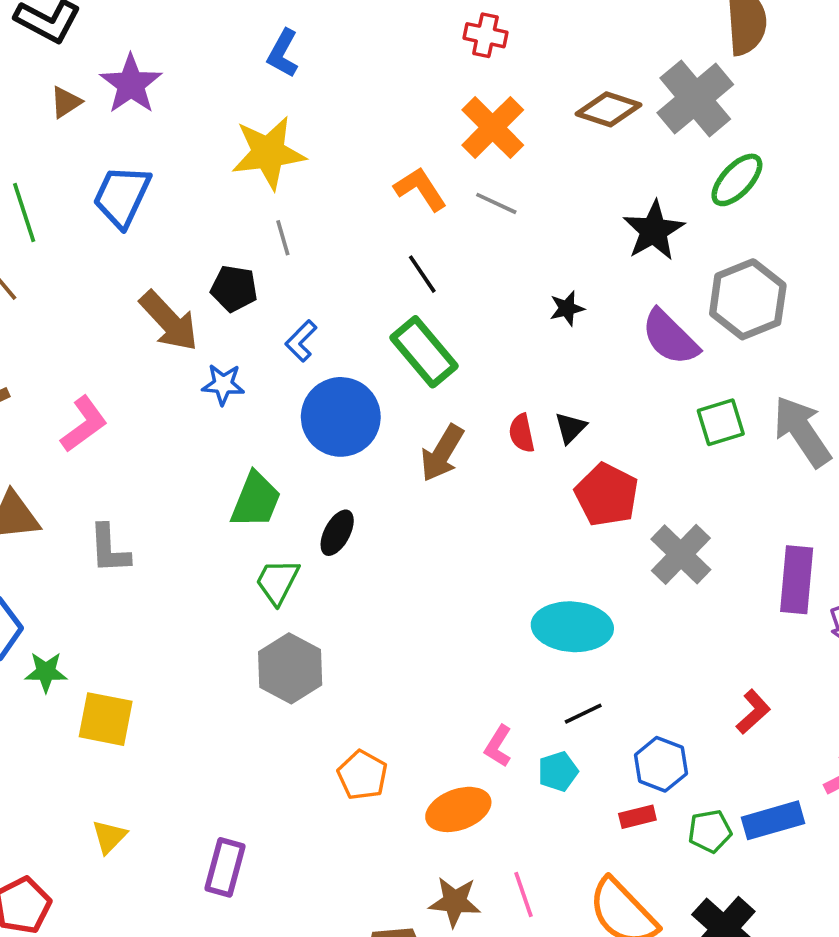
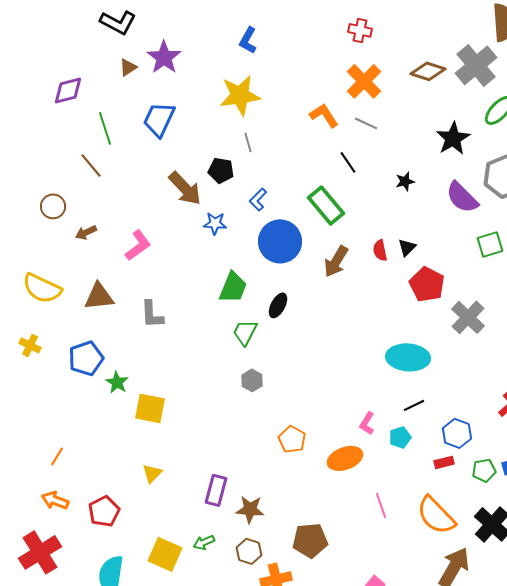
black line: (422, 274) -> (348, 162), moved
gray hexagon: (290, 668) -> (252, 380), size x0.6
green star: (46, 672) -> (117, 382), turned 30
brown star: (455, 902) -> (250, 509), moved

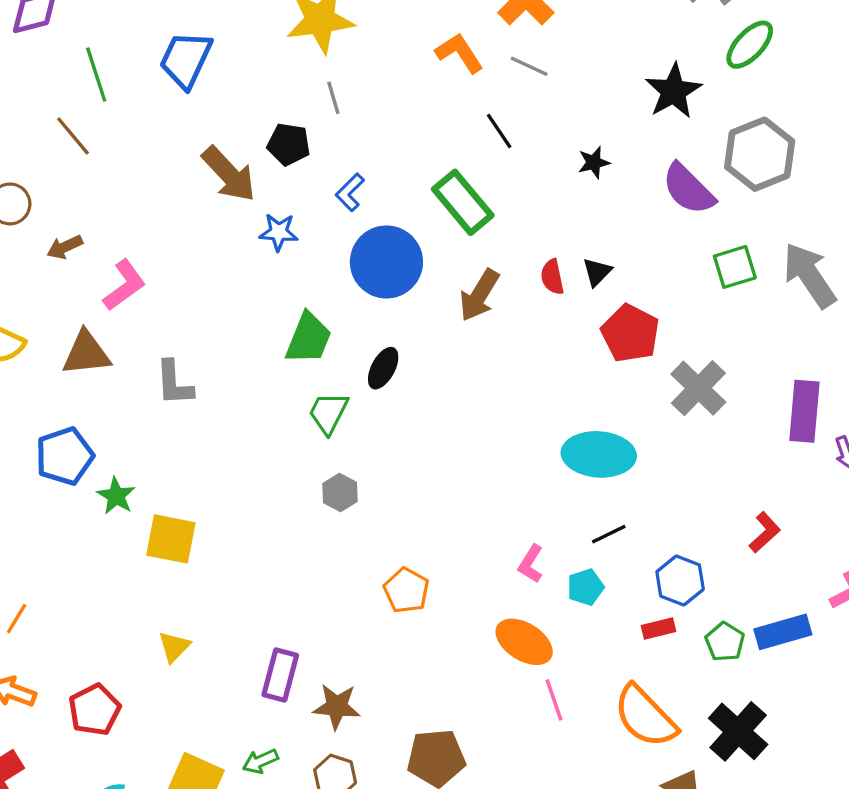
pink L-shape: (138, 245) -> (124, 285), moved
orange ellipse: (345, 458) -> (524, 642), moved, turned 52
green pentagon: (484, 470) -> (725, 642), turned -30

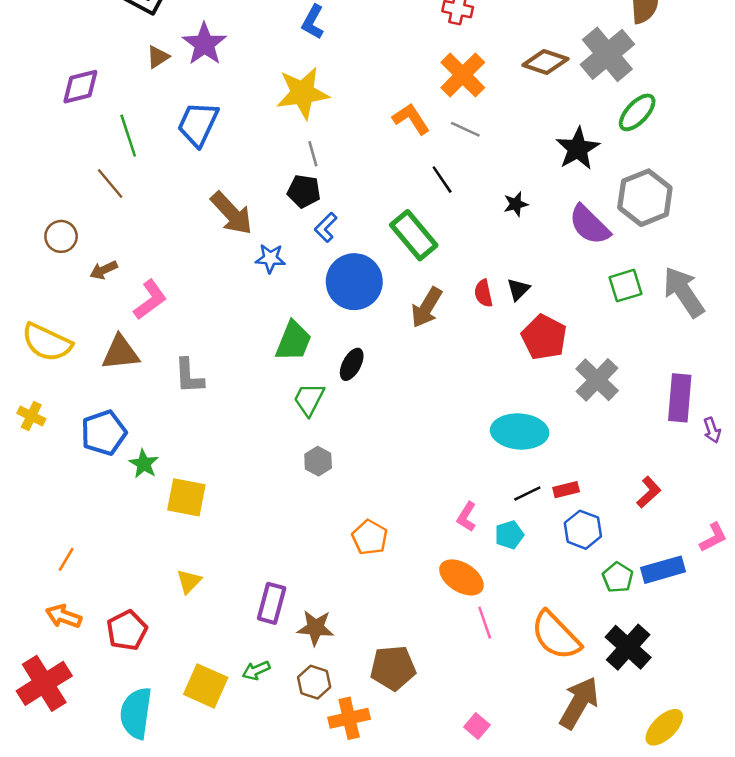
black pentagon: (289, 144) -> (304, 191), moved
red rectangle: (658, 629) -> (566, 490), moved

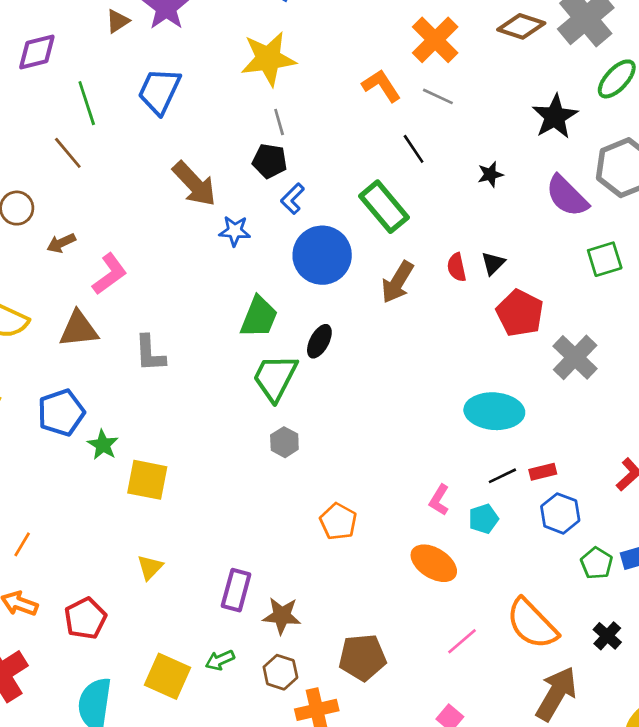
green trapezoid: (309, 399) -> (275, 378), size x1.4
pink line: (485, 623) -> (462, 641), moved, turned 68
black cross: (628, 647) -> (607, 636), size x0.6

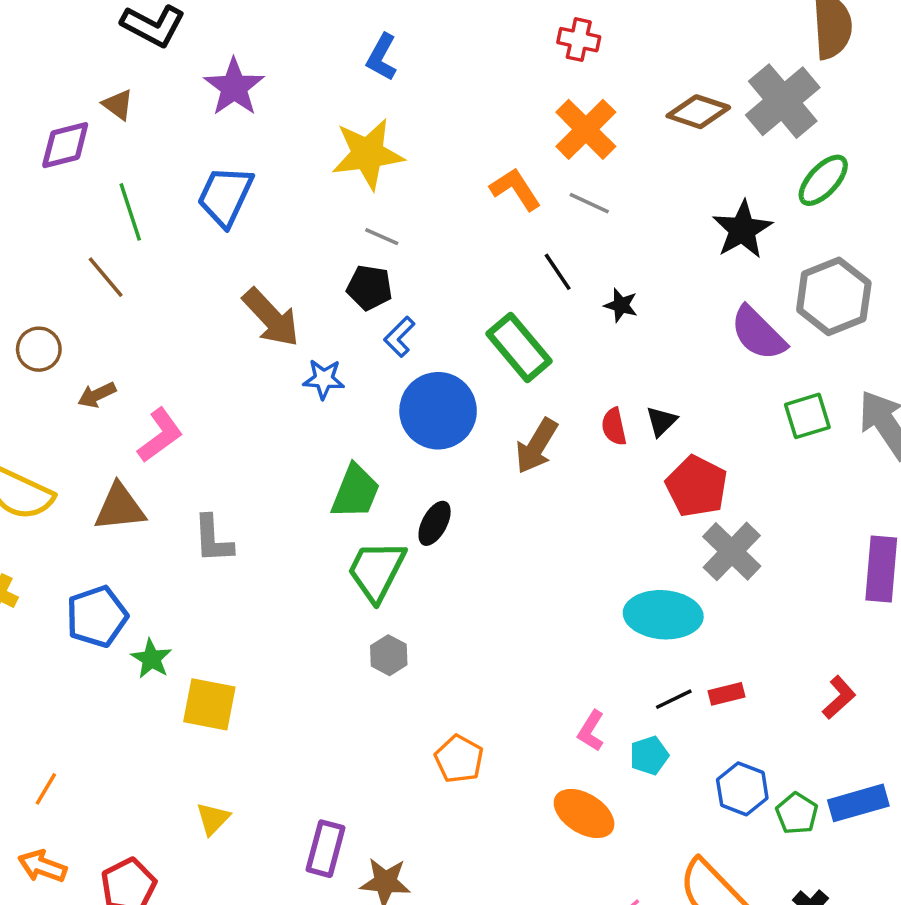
brown triangle: (118, 21) -> (118, 105), moved, turned -50
gray line: (279, 122) -> (382, 237), turned -50
black star: (490, 174) -> (621, 305), moved, turned 30
gray cross: (575, 357) -> (732, 551), moved
blue hexagon: (560, 513) -> (742, 789), moved

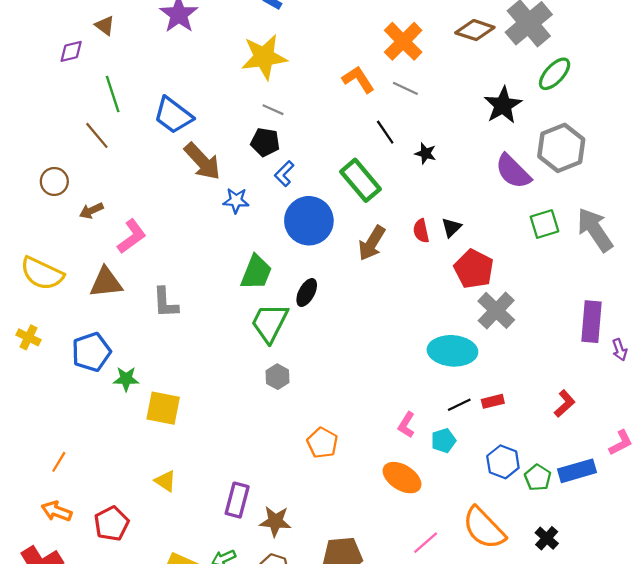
purple diamond: (65, 145) -> (71, 51), size x0.7
blue trapezoid: (225, 196) -> (173, 115), moved, turned -78
green star: (151, 659) -> (126, 379), turned -30
yellow triangle: (213, 819) -> (165, 481), turned -40

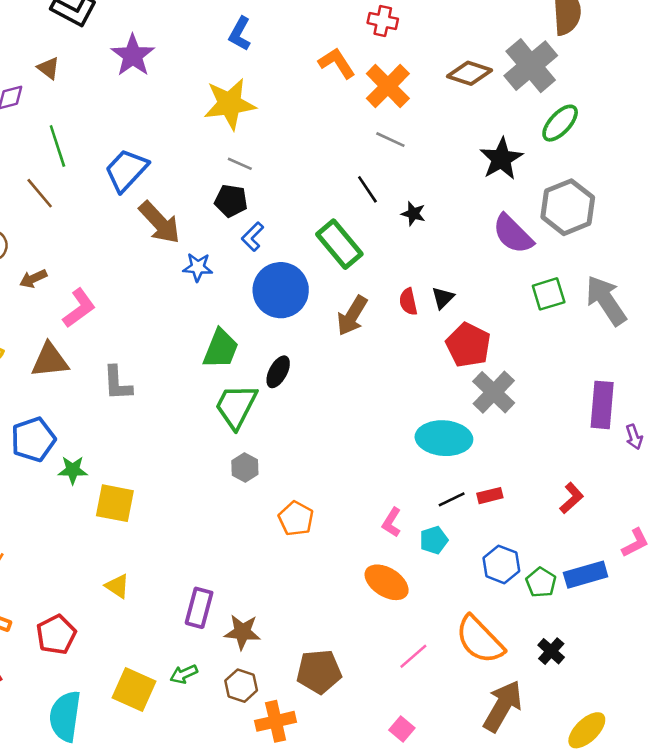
orange L-shape: (358, 79) -> (337, 63), moved
blue trapezoid: (173, 115) -> (126, 170), turned 96
orange pentagon: (322, 443) -> (296, 518), moved

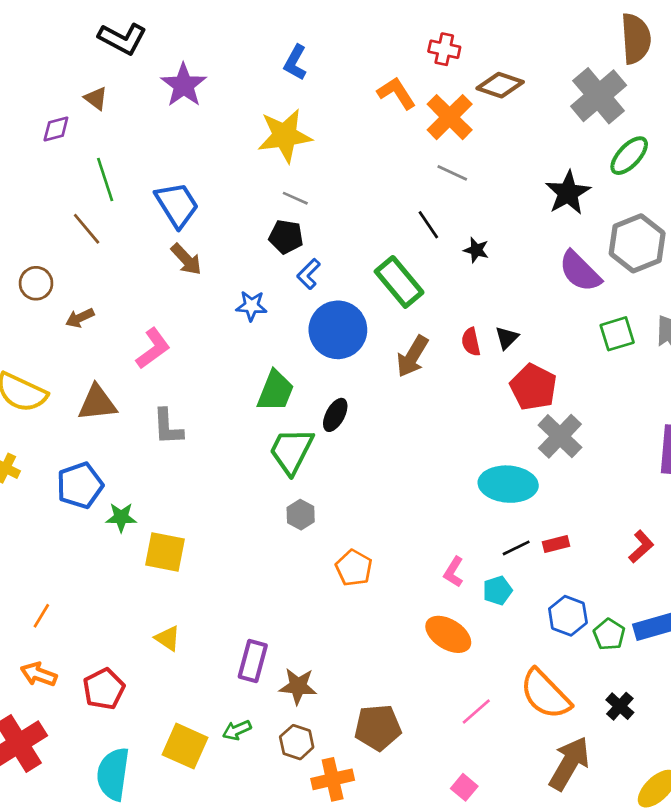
brown diamond: (469, 73) -> (500, 85), moved
blue trapezoid: (126, 170) -> (177, 205), turned 105
brown arrow: (159, 223) -> (186, 259), moved, size x0.7
pink L-shape: (79, 308) -> (153, 348), moved

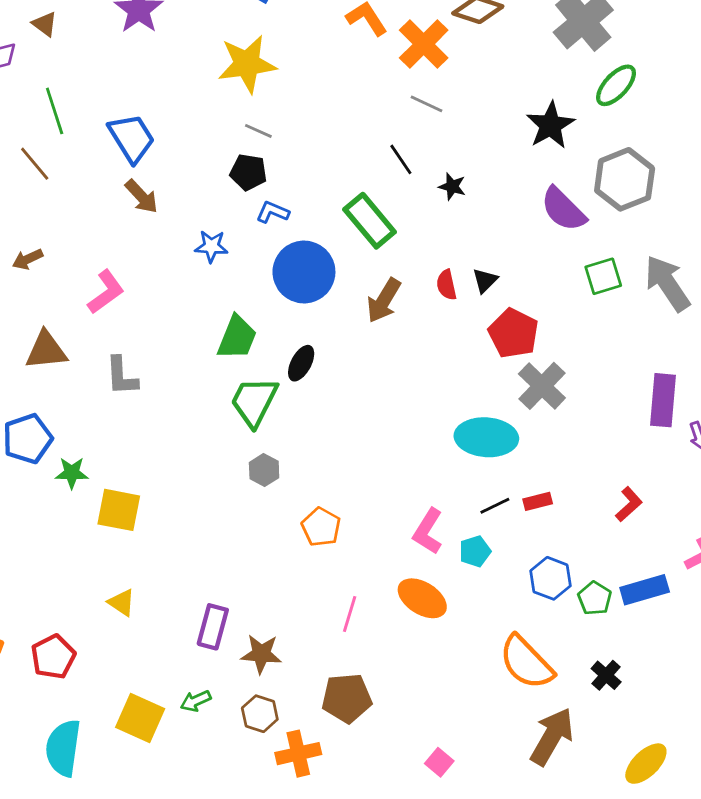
blue L-shape: (309, 274) -> (273, 212), turned 68
pink L-shape: (454, 572) -> (428, 531), size x1.4
pink line: (476, 712) -> (350, 614), moved, turned -32

